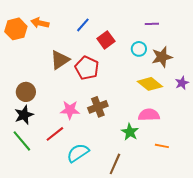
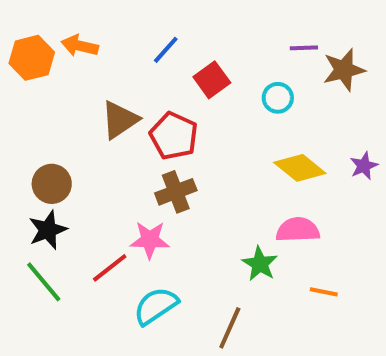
brown star: (162, 57) -> (344, 70), moved
brown cross: (98, 107) -> (176, 192), moved
pink star: (70, 110) -> (150, 240), moved

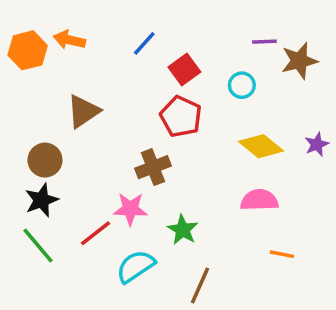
brown triangle: (120, 120) -> (83, 111), moved
red pentagon: (174, 136) -> (181, 117), moved
green star: (260, 264) -> (183, 230), moved

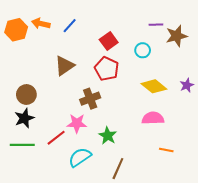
blue line: (144, 43) -> (70, 26), moved
brown triangle: (83, 111) -> (64, 66), moved
green line: (38, 245) -> (22, 145), turned -50

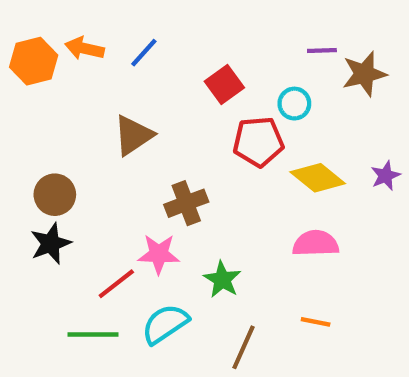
red pentagon: (107, 69) -> (258, 142), moved, turned -30
green line: (22, 145) -> (93, 335), moved
orange line: (166, 150) -> (316, 322), moved

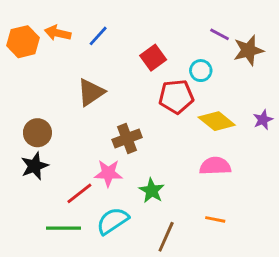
purple line: (322, 51) -> (220, 34), turned 30

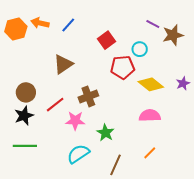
red line: (79, 193) -> (55, 105), moved
orange line: (215, 219) -> (150, 153), turned -56
green line: (63, 228) -> (25, 146), moved

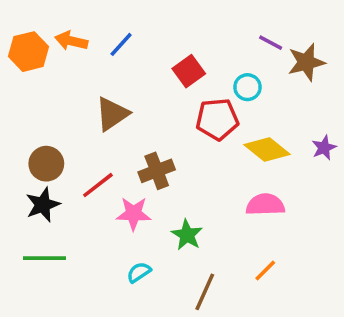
cyan semicircle: (78, 154) -> (139, 272), size x0.6

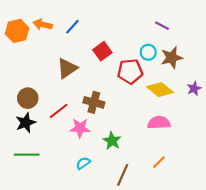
brown star: (306, 62) -> (172, 58), moved
red square: (189, 71) -> (102, 51), moved
brown cross: (157, 171) -> (94, 102), turned 36

